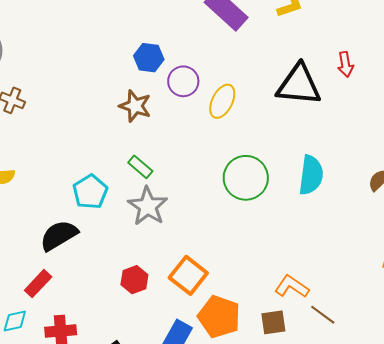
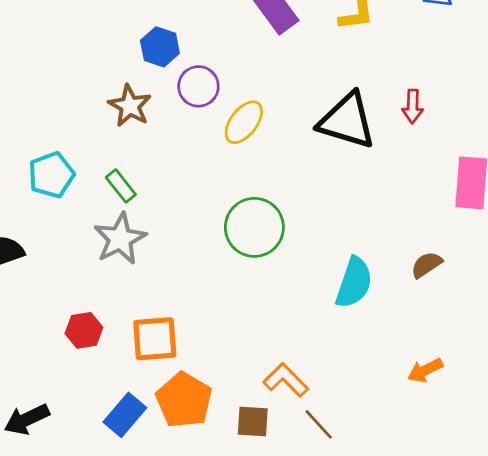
cyan semicircle: (311, 175) -> (354, 283), moved
cyan pentagon: (90, 192) -> (51, 175), moved
orange square: (188, 275) -> (155, 339), turned 36

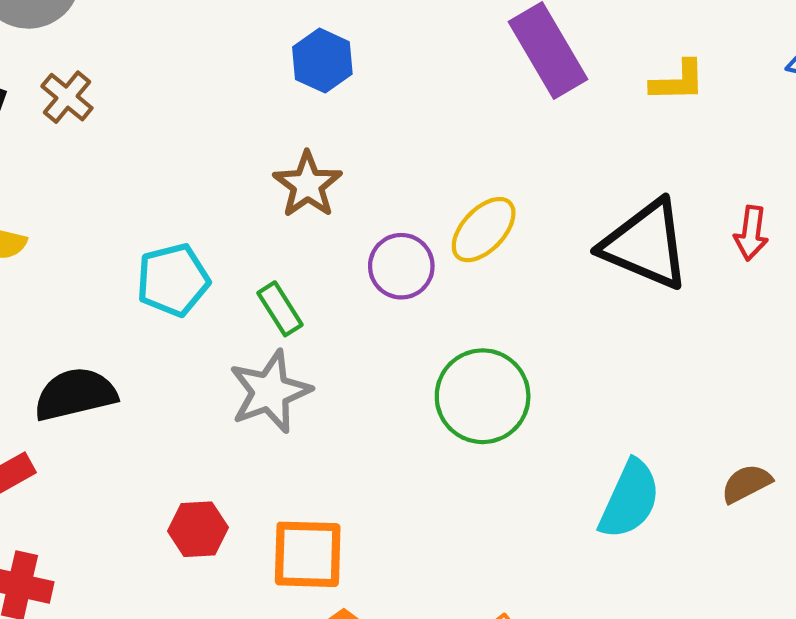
blue hexagon: (160, 47) -> (322, 61), moved
purple circle: (198, 86) -> (401, 266), moved

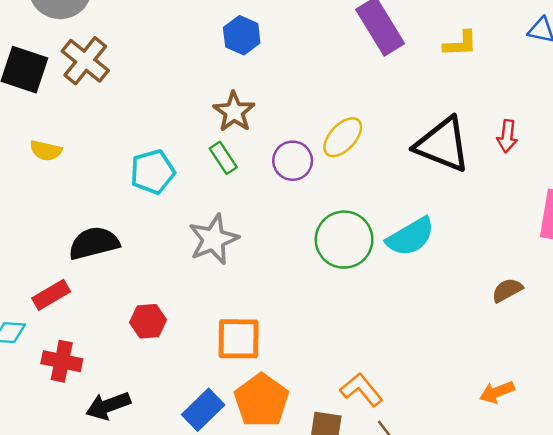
brown cross: (67, 97) -> (85, 61), size x1.5
green rectangle: (280, 309) -> (223, 158), moved
cyan semicircle: (630, 500) -> (410, 237), moved, turned 36
red hexagon: (198, 529) -> (148, 321), moved

